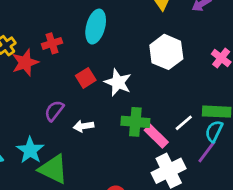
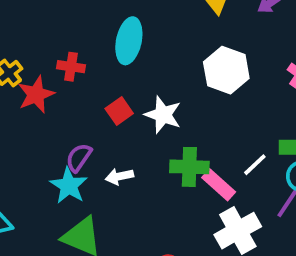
red cross: (52, 43) -> (71, 67), turned 30
cyan star: (30, 150) -> (69, 186), moved

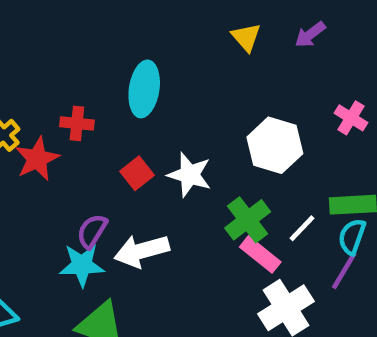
white hexagon: (226, 70) -> (275, 145), moved
green cross: (189, 167) -> (248, 220), moved, turned -36
white arrow: (119, 176) -> (142, 251), size x1.6
cyan star: (69, 186) -> (82, 265), turned -30

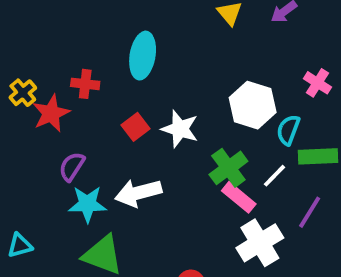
purple semicircle: (92, 231) -> (72, 167), moved
cyan semicircle: (352, 237) -> (288, 130), moved

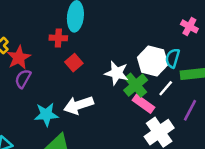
red cross: (85, 84) -> (58, 38), moved
white hexagon: (253, 105) -> (153, 61), moved
white star: (180, 129) -> (117, 73), moved
purple semicircle: (72, 167) -> (23, 79), moved

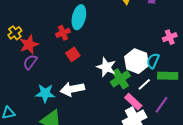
pink cross: (189, 26) -> (170, 37), turned 32
red cross: (58, 38) -> (63, 33), turned -32
pink rectangle: (144, 104) -> (133, 102), moved

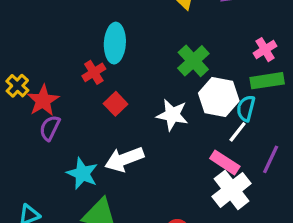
cyan semicircle: (153, 61) -> (246, 108), moved
green rectangle: (168, 76) -> (267, 81), moved
green cross: (120, 79) -> (193, 61), moved
cyan star: (45, 93) -> (82, 174), turned 30

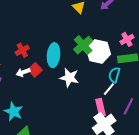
cyan ellipse: (115, 43) -> (54, 55), moved
white hexagon: (219, 97) -> (98, 51), moved
white arrow: (124, 159) -> (23, 72), moved, size x0.6
pink rectangle: (225, 162) -> (100, 107), turned 42

